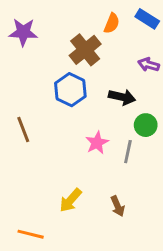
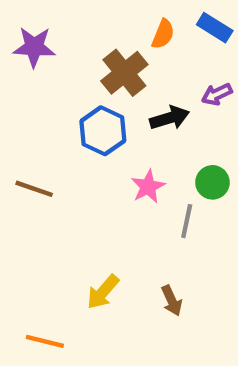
purple arrow: (149, 65) -> (217, 94), turned -42
black arrow: (122, 97) -> (170, 118), moved, turned -30
brown line: (23, 129) -> (34, 189), turned -50
pink star: (97, 143) -> (148, 187), moved

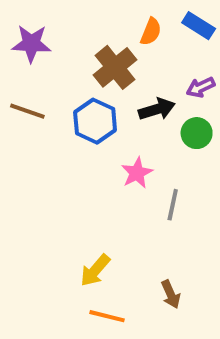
green circle: (212, 182) -> (197, 133), moved
brown line: (34, 189) -> (27, 111), moved
brown arrow: (172, 301) -> (171, 294), moved
orange line: (45, 341) -> (107, 316), moved

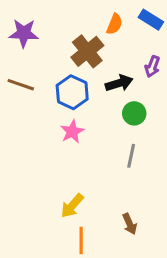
purple arrow: (201, 87) -> (152, 66), turned -45
green circle: (197, 133) -> (134, 113), moved
pink star: (137, 173) -> (72, 132), moved
orange line: (107, 316) -> (81, 241), turned 76

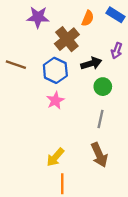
purple star: (24, 33) -> (38, 17), moved
brown arrow: (130, 224) -> (99, 155), moved, size x1.5

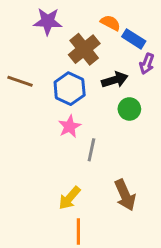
blue rectangle: (116, 15) -> (134, 39), moved
orange semicircle: (88, 18) -> (110, 23), turned -84
gray line: (100, 119) -> (91, 150), moved

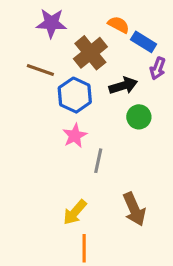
brown line: (20, 81) -> (40, 70), moved

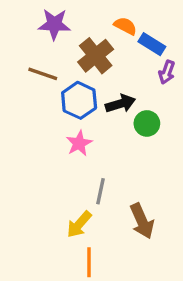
black arrow: (123, 86) -> (120, 104), moved
gray line: (98, 161) -> (101, 191), moved

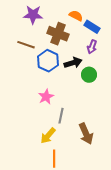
brown cross: (96, 56) -> (58, 34), turned -30
purple arrow: (167, 72) -> (92, 47), moved
pink star: (79, 143) -> (46, 97), moved

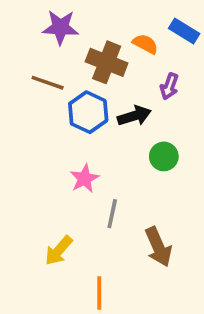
orange semicircle: (76, 16) -> (145, 44), moved
blue rectangle: (92, 27) -> (184, 31), moved
green circle: (89, 75) -> (164, 156), moved
yellow arrow: (48, 136) -> (59, 251), moved

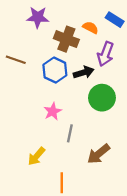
brown line: (48, 83) -> (16, 60), moved
purple arrow: (169, 86) -> (105, 54), size x1.5
green circle: (164, 156) -> (102, 98), size x1.5
brown arrow: (158, 247) -> (99, 154), turned 75

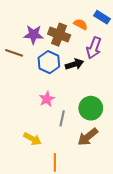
purple star: (38, 17) -> (33, 35), moved
green circle: (102, 98) -> (91, 108), moved
yellow arrow: (37, 156) -> (32, 139), turned -102

